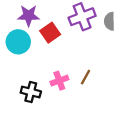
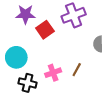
gray semicircle: (109, 21) -> (98, 44), moved
cyan circle: (18, 42) -> (16, 57), moved

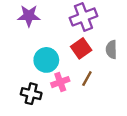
red square: (45, 30) -> (81, 48), moved
cyan circle: (16, 57) -> (46, 60), moved

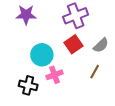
gray semicircle: (111, 50) -> (101, 45), turned -133
brown line: (87, 79) -> (95, 72), moved

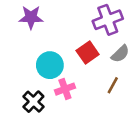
purple cross: (76, 16) -> (108, 20), moved
black cross: (28, 85) -> (33, 102), turned 30

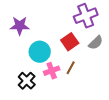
purple star: (31, 17) -> (20, 26), moved
brown line: (113, 85) -> (71, 68), moved

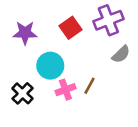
red square: (70, 42) -> (70, 28), moved
black cross: (27, 81) -> (22, 93), moved

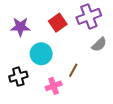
pink cross: (65, 90) -> (54, 86), moved
black cross: (22, 93) -> (18, 77), turned 30

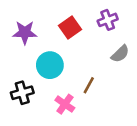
purple cross: (89, 16) -> (108, 20), size x0.7
pink cross: (54, 86) -> (65, 104), turned -35

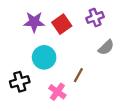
purple star: (25, 32) -> (34, 22), moved

